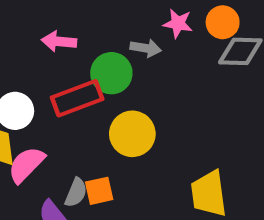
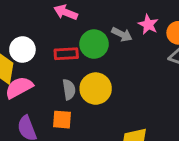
red rectangle: (77, 98) -> (66, 54), size x0.7
gray semicircle: (76, 193) -> (69, 90), moved, turned -48

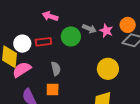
pink star: (148, 24) -> (106, 31), moved
red rectangle: (66, 54) -> (43, 42), moved
yellow circle: (96, 89) -> (108, 69), moved

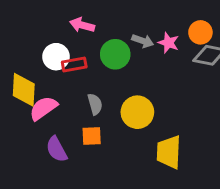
white circle: (22, 44) -> (56, 57), moved
yellow circle: (108, 69) -> (137, 112), moved

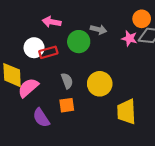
pink star: (168, 43) -> (129, 38), moved

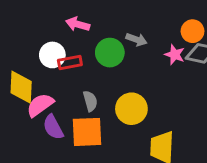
orange square: (67, 105) -> (87, 132), size x1.6
purple semicircle: (41, 118) -> (53, 127), moved

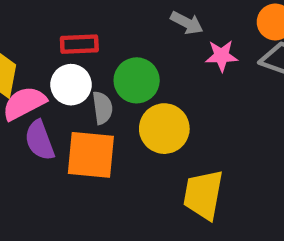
green circle: (110, 53) -> (137, 80), moved
white circle: (52, 55) -> (71, 85), moved
pink star: (175, 55) -> (221, 56), moved, turned -30

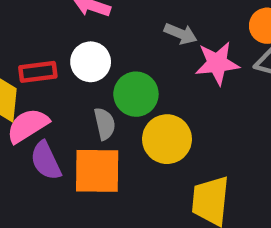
red rectangle: (79, 44) -> (38, 72), moved
pink star: (221, 56) -> (217, 63), size x1.4
white circle: (71, 85) -> (91, 62), moved

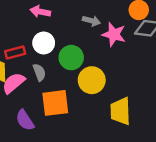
pink star: (217, 63) -> (114, 34), turned 30
gray semicircle: (105, 124) -> (39, 72), moved
purple semicircle: (46, 161) -> (25, 120), moved

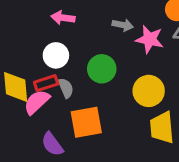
white circle: (44, 43) -> (56, 55), moved
red rectangle: (15, 53) -> (46, 83), moved
yellow circle: (92, 80) -> (149, 91), moved

